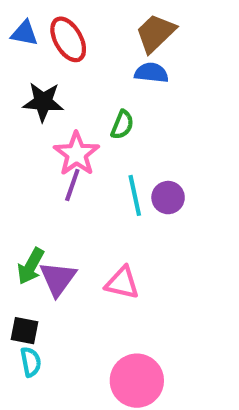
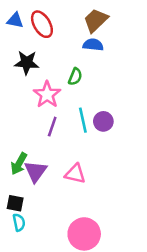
purple line: (72, 185) -> (52, 127), moved

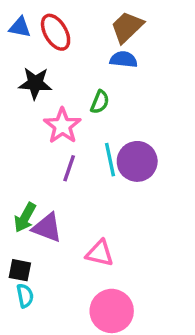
purple circle: (103, 121) -> (137, 161), size x1.5
purple triangle: (36, 171) -> (47, 228), turned -45
pink triangle: (75, 174) -> (100, 253), moved

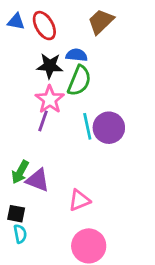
blue semicircle: (124, 59) -> (77, 55), moved
black star: (35, 83) -> (50, 66), moved
green semicircle: (100, 102) -> (79, 81), size x1.6
purple line: (69, 168) -> (43, 121), moved
pink triangle: (100, 253) -> (79, 200), turned -35

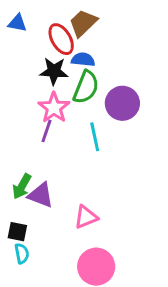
brown trapezoid: (101, 22) -> (83, 23), moved
red ellipse: (44, 26) -> (61, 39), moved
purple circle: (109, 128) -> (122, 103), moved

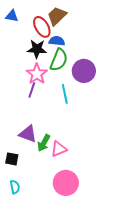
green arrow: (22, 186) -> (44, 143), moved
cyan semicircle: (22, 253) -> (15, 187), moved

